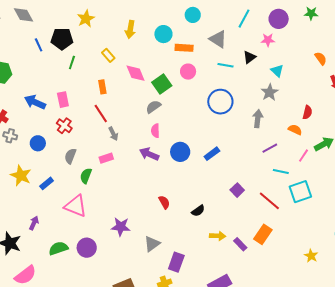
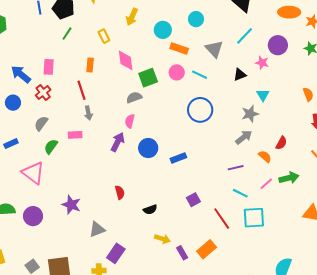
cyan line: (225, 65) -> (200, 75), moved
blue arrow: (35, 102) -> (21, 74), moved
gray arrow: (258, 119) -> (244, 137), moved, turned 30
purple arrow: (149, 154) -> (118, 142), turned 78

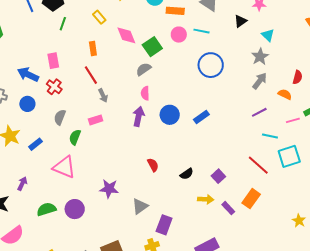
pink line: (266, 184) -> (293, 120), turned 40
purple square: (193, 200) -> (218, 176), moved

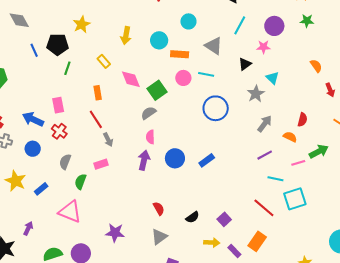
gray star: (260, 57) -> (256, 94), moved
gray triangle: (140, 206) -> (159, 237), moved

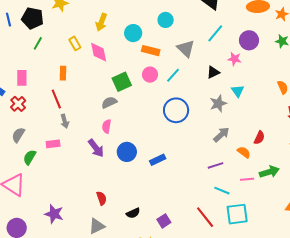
cyan line: (206, 74) -> (173, 75), turned -70
pink diamond: (131, 79) -> (99, 52), moved
purple arrow: (144, 160) -> (96, 148), turned 120

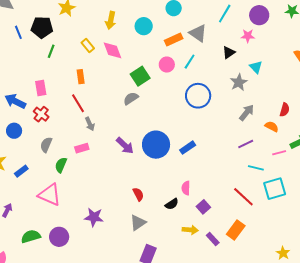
orange rectangle: (151, 51) -> (174, 39), moved, turned -30
pink semicircle: (107, 126) -> (186, 188), moved
blue circle: (127, 152) -> (156, 145), size x1.4

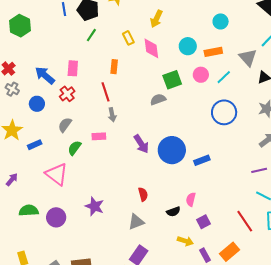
cyan circle: (144, 26) -> (188, 46), moved
gray triangle: (198, 33) -> (248, 58), moved

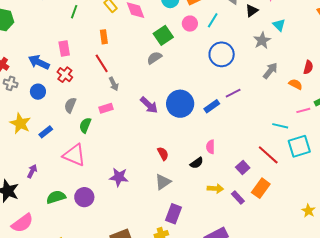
purple line: (259, 170) -> (233, 93), moved
purple square: (203, 222) -> (243, 168), moved

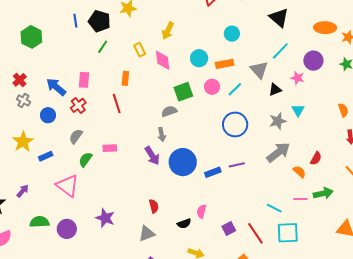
gray arrow: (270, 71) -> (278, 152), size x1.4
gray arrow: (114, 84) -> (162, 135), moved
purple square: (243, 168) -> (229, 228), moved

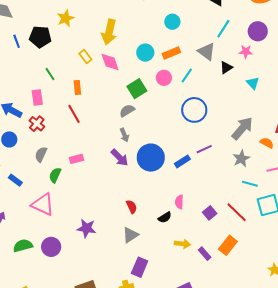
yellow arrow: (168, 31) -> (109, 32), size x1.4
green line: (103, 47) -> (50, 74), moved, turned -56
gray star: (278, 121) -> (241, 159), moved
blue rectangle: (46, 156) -> (15, 180), turned 72

